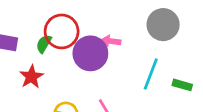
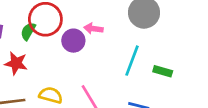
purple circle: (90, 53) -> (73, 41), size x0.7
red star: (31, 77) -> (16, 63), turned -30

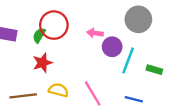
purple circle: (73, 41) -> (112, 47), moved
red star: (16, 63) -> (42, 63), moved, turned -30

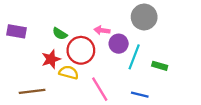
red circle: (54, 25) -> (81, 50), moved
green semicircle: (39, 35) -> (60, 34), moved, turned -88
yellow semicircle: (58, 90) -> (69, 72), moved

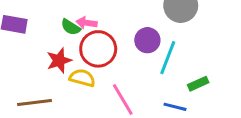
pink arrow: (102, 30) -> (87, 23), moved
green rectangle: (160, 66) -> (198, 84), moved, turned -40

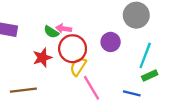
cyan line: (168, 58) -> (145, 55), moved
yellow semicircle: (82, 78) -> (78, 67), moved, turned -72

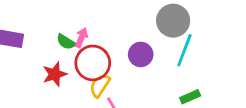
pink arrow: (64, 29) -> (81, 38), turned 104
cyan line: (145, 55) -> (184, 50), moved

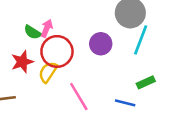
yellow semicircle: (100, 86) -> (48, 72), moved

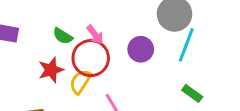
pink arrow: (47, 28) -> (95, 35), moved, turned 120
green rectangle: (146, 82) -> (192, 93), turned 60

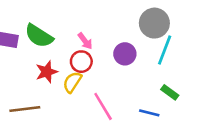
green semicircle: (63, 36) -> (39, 36), moved, size x1.6
red circle: (91, 58) -> (81, 62), size x0.7

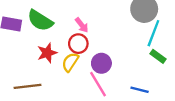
purple circle: (125, 54) -> (101, 63), moved
green rectangle: (170, 92) -> (158, 56), moved

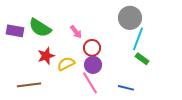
red circle: (78, 44) -> (92, 48), moved
yellow semicircle: (70, 62) -> (66, 64), turned 30

